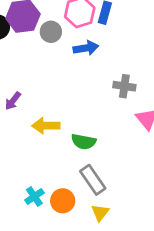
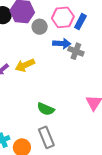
gray cross: (124, 86) -> (76, 51), moved
yellow arrow: (46, 126) -> (25, 65), moved, turned -36

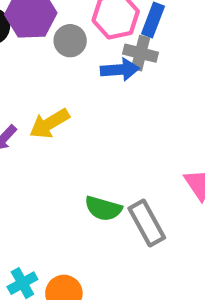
gray cross: (76, 51) -> (141, 53), moved
gray rectangle: (46, 137) -> (147, 223), moved

